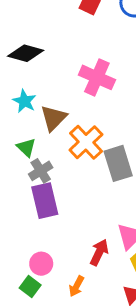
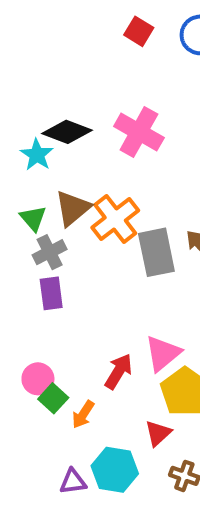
black diamond: (26, 53) -> (67, 132), moved
brown triangle: (54, 118) -> (73, 208), moved
purple rectangle: (45, 201) -> (51, 293), size x0.7
green square: (30, 287) -> (53, 398), moved

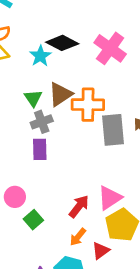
orange cross: (115, 219) -> (88, 105), turned 32
pink circle: (38, 379) -> (15, 197), moved
orange arrow: (83, 414) -> (78, 237), moved

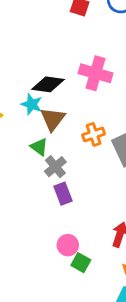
brown triangle: (60, 94) -> (53, 119), moved
orange cross: (88, 105) -> (94, 134), size x0.7
pink circle: (15, 197) -> (68, 245), moved

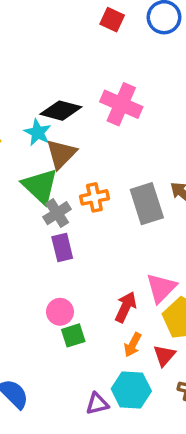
orange cross: (94, 134) -> (94, 197), moved
green triangle: (39, 147) -> (40, 186), size x1.6
green square: (81, 263) -> (73, 335), turned 36

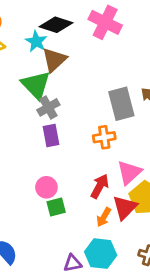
orange cross: (94, 197) -> (104, 137), moved
red triangle: (164, 355) -> (125, 207), moved, size x1.4

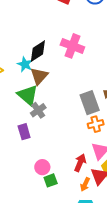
black diamond: (56, 25) -> (38, 51), turned -45
purple rectangle: (51, 135) -> (24, 132), moved
orange cross: (104, 137) -> (96, 124), moved

